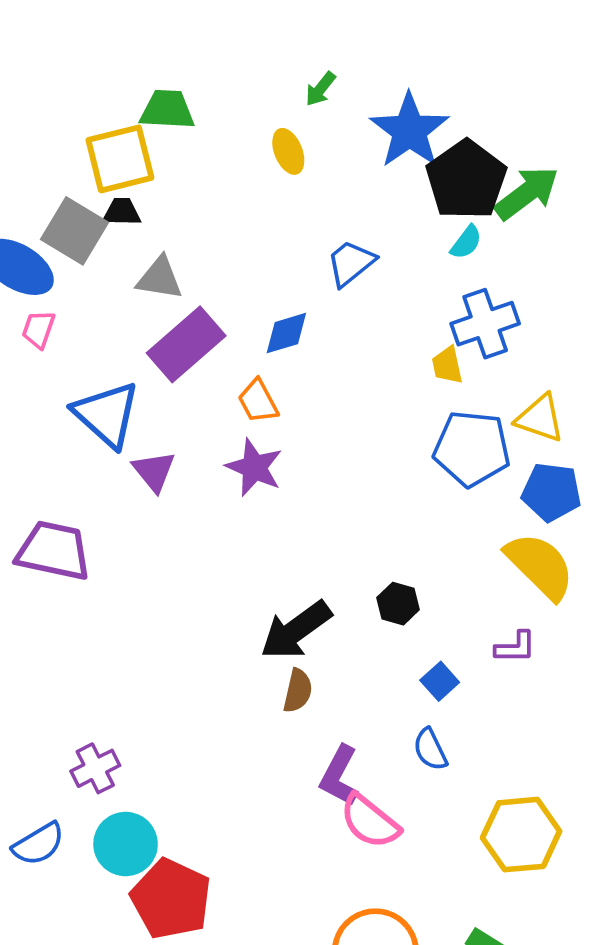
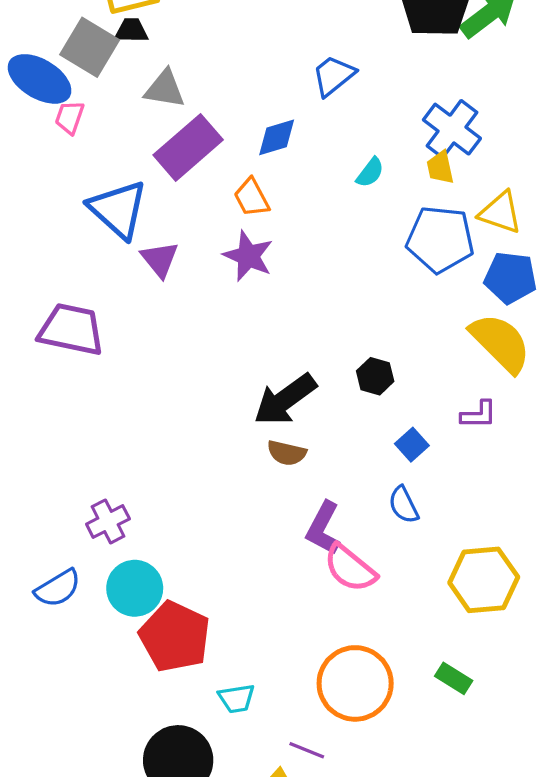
cyan semicircle: (466, 242) -> (370, 172), moved
blue cross: (485, 324) -> (452, 129), turned -34
pink trapezoid: (39, 329) -> (70, 117), moved
yellow trapezoid: (447, 365) -> (440, 167), moved
brown semicircle: (298, 691) -> (287, 453), turned 90

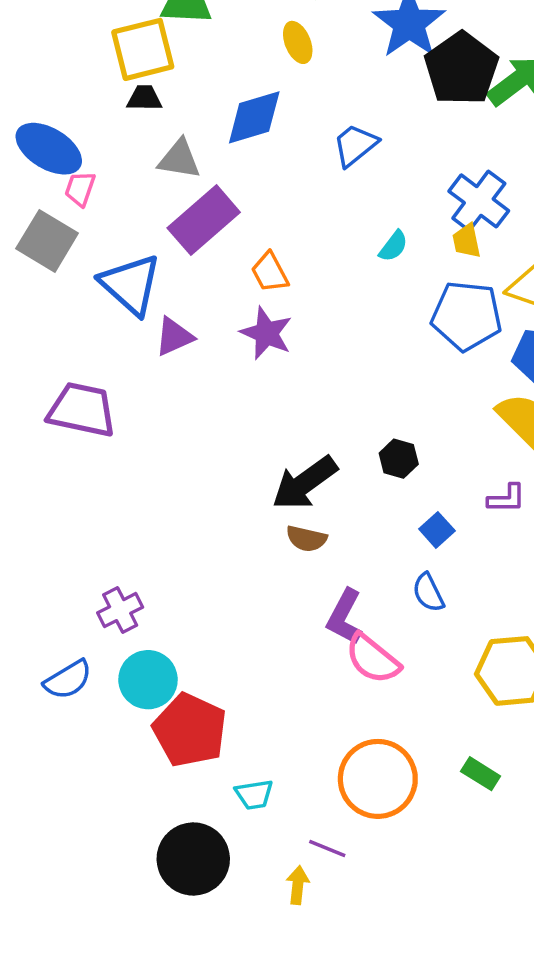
gray square: (90, 47) -> (47, 241), moved
blue diamond: (277, 137) -> (254, 117), moved, size x1.4
purple triangle: (160, 259) -> (174, 337), turned 45

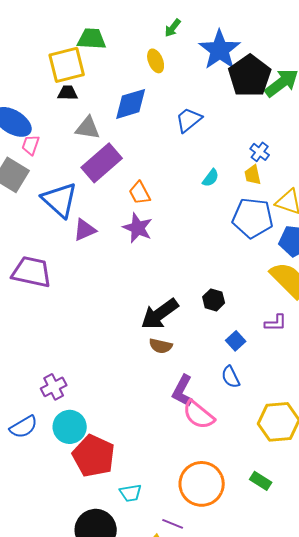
blue cross: (479, 201) -> (260, 152), size x0.6

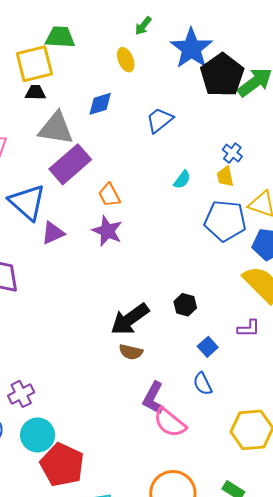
blue diamond: (131, 104) -> (100, 104), size x0.7
gray triangle: (88, 128) -> (56, 128), size x1.4

